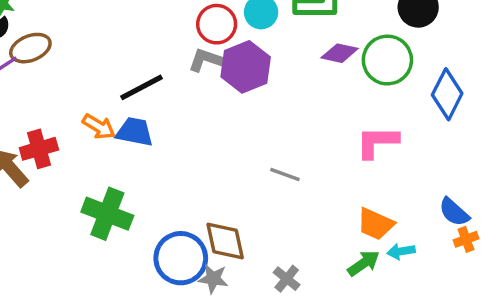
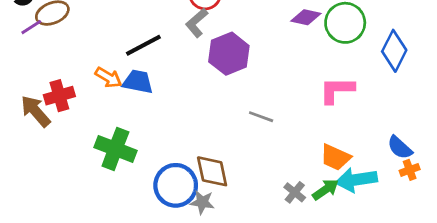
gray L-shape: (206, 60) -> (197, 23), turned -60
purple hexagon: (246, 67) -> (229, 54), moved
cyan arrow: (401, 251) -> (356, 180), size x1.8
gray cross: (287, 279) -> (295, 192), moved

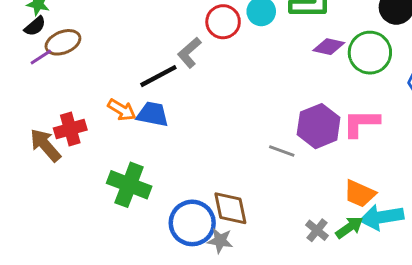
gray L-shape: (197, 23) -> (189, 53), moved
purple hexagon: (229, 54) -> (319, 126), moved

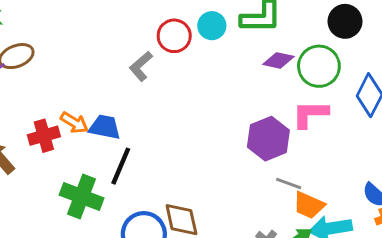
black line: (158, 76) -> (121, 166), moved, turned -39
pink L-shape: (361, 123) -> (310, 114), moved
red cross: (70, 129) -> (44, 136), moved
gray line: (282, 151) -> (289, 183), moved

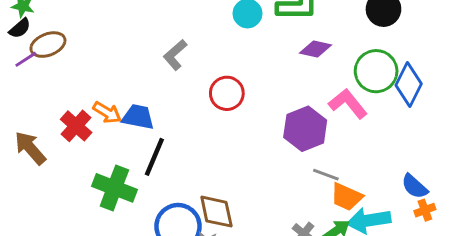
red circle: (174, 36) -> (227, 93), moved
green circle: (319, 66) -> (376, 71), moved
pink L-shape: (310, 114) -> (348, 104), turned 51
red cross: (44, 136) -> (76, 126), turned -32

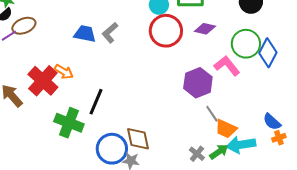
red circle: (227, 93) -> (166, 31), moved, size x1.4
blue trapezoid: (138, 117) -> (85, 34), moved
red cross: (76, 126) -> (43, 81), size x1.4
gray line: (326, 175) -> (212, 114), turned 36

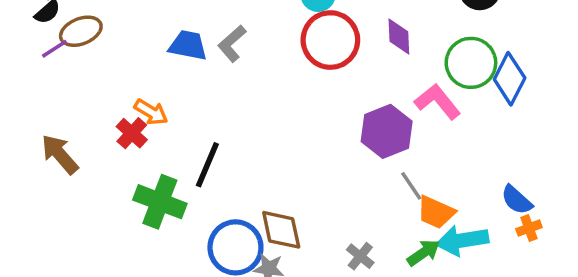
purple diamond: (205, 29) -> (399, 37), turned 75
red cross: (43, 81) -> (132, 133), moved, size x0.6
gray cross: (197, 154) -> (360, 256), moved

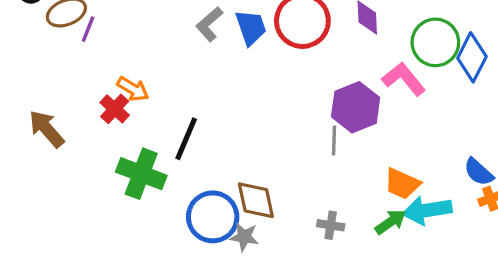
blue trapezoid: (188, 45) -> (251, 27), moved, turned 60
purple line: (54, 49) -> (88, 29), moved, turned -35
gray line: (411, 186) -> (334, 140), moved, turned 36
gray cross: (360, 256) -> (331, 225), turned -30

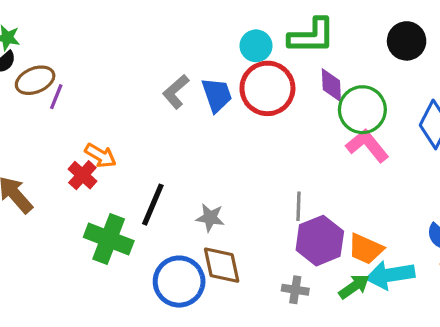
green circle: (435, 42) -> (362, 110), moved
purple hexagon: (356, 107) -> (320, 241), moved
gray star: (244, 237) -> (210, 218), moved

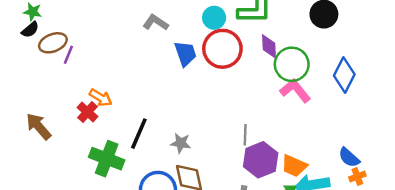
gray L-shape: (176, 92) -> (156, 23), moved, turned 75

